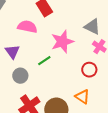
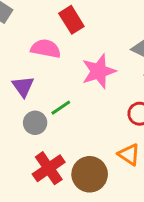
green line: (44, 61) -> (61, 108), moved

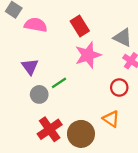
red rectangle: (71, 20) -> (80, 26), moved
pink semicircle: (46, 49) -> (36, 25), moved

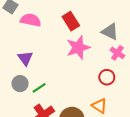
green line: (59, 83) -> (39, 88), moved
gray circle: (39, 94) -> (20, 84), moved

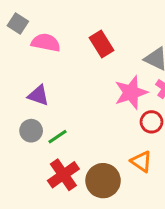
pink star: (78, 48) -> (131, 93), moved
purple triangle: (25, 58) -> (38, 95), turned -35

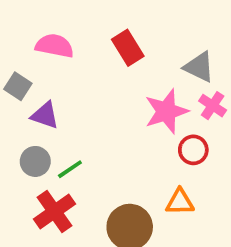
gray square: (18, 23) -> (18, 86), moved
orange triangle: (141, 162) -> (180, 202), turned -35
red cross: (63, 175) -> (55, 212), moved

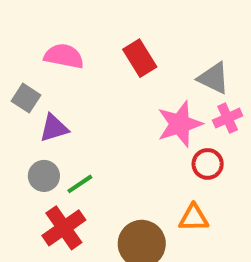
pink cross: (213, 106) -> (228, 118), turned 32
purple triangle: (45, 115) -> (54, 128), turned -36

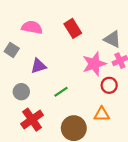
purple triangle: (54, 128) -> (38, 66), moved
green line: (80, 184) -> (61, 92), moved

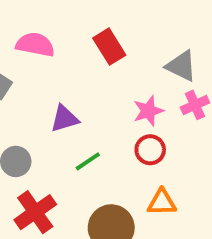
pink star: (94, 64) -> (148, 111), size x0.7
purple triangle: (38, 66) -> (64, 119), moved
red circle: (109, 85) -> (150, 150), moved

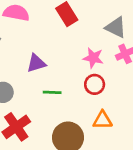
pink star: (148, 111) -> (93, 58), turned 30
green line: (88, 161) -> (52, 92), turned 36

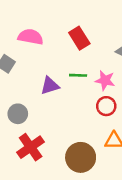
green line: (52, 92) -> (78, 75), moved

